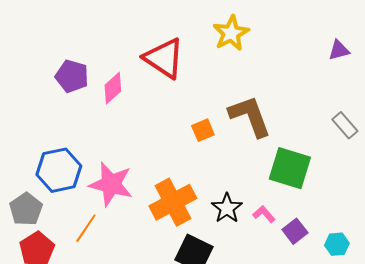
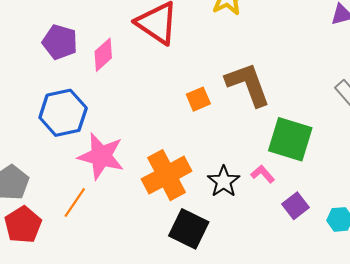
blue hexagon: (59, 170) -> (63, 113), moved
pink L-shape: (264, 214) -> (263, 174), moved

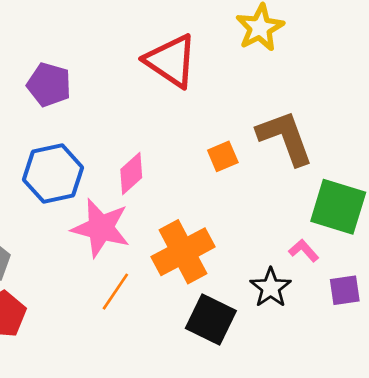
pink diamond: (103, 55) -> (131, 174), moved
black star: (224, 181) -> (271, 288), moved
orange line: (75, 203) -> (115, 292), moved
purple square: (295, 206) -> (345, 290), turned 30

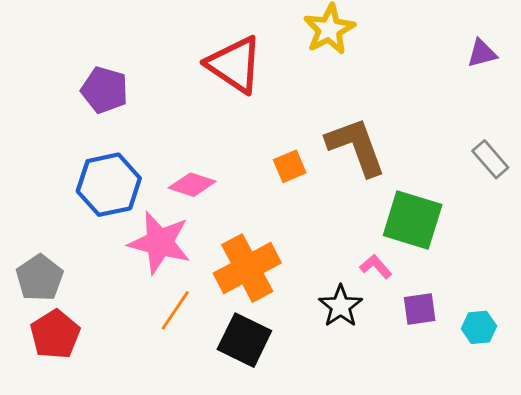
pink diamond: (131, 174) -> (192, 185), turned 60
black square: (211, 319) -> (244, 340), moved

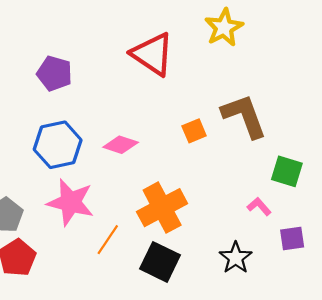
green square: (413, 220) -> (287, 171), size x0.7
pink star: (160, 243) -> (70, 202), moved
black star: (341, 306) -> (236, 258), moved

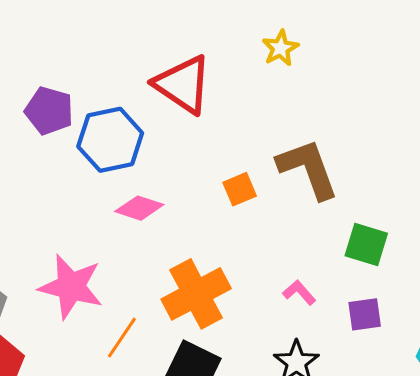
yellow star: (224, 28) -> (280, 48), size x0.7
blue hexagon: (58, 145) -> (110, 140), moved
pink L-shape: (259, 207) -> (299, 292), moved
purple square: (292, 239) -> (365, 314), moved

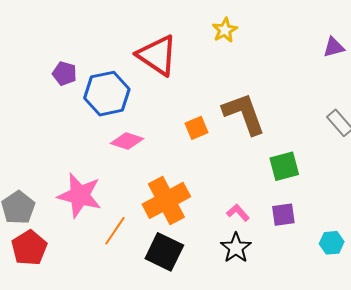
purple pentagon: (49, 111) -> (64, 73), size x0.7
green square: (366, 244) -> (284, 166), turned -32
pink L-shape: (299, 292) -> (238, 213), moved

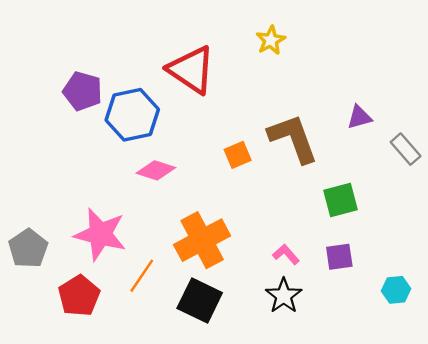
purple triangle: (334, 47) -> (359, 117), moved
purple pentagon: (64, 73) -> (83, 91), size x1.4
red pentagon: (29, 248) -> (79, 296), moved

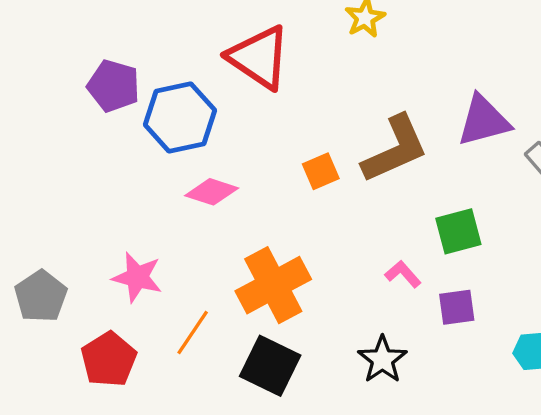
purple triangle: (359, 117) -> (484, 121), size x1.6
brown L-shape: (293, 138) -> (395, 149), turned 86
pink star: (100, 234) -> (137, 277), size x0.7
pink L-shape: (286, 254) -> (403, 274), moved

